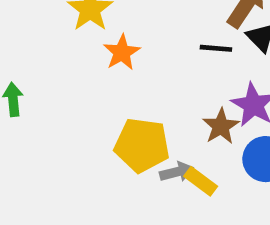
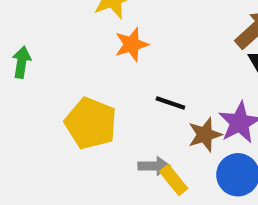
black line: (216, 48) -> (170, 103), moved
yellow pentagon: (142, 145) -> (91, 123), moved

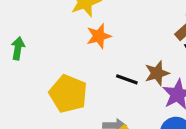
brown star: (205, 135) -> (157, 73), moved

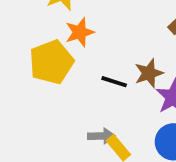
yellow pentagon: (68, 94) -> (51, 62), moved, turned 30

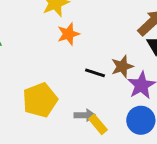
yellow pentagon: (51, 62) -> (40, 100), moved

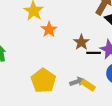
brown star: (122, 66) -> (81, 42), moved
black line: (95, 73) -> (94, 53), moved

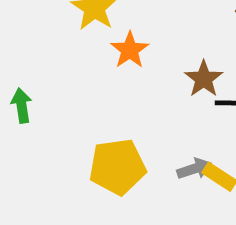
yellow pentagon: (43, 81) -> (117, 167), turned 30

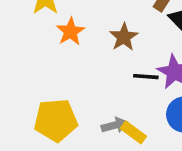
brown star: (204, 79) -> (124, 37), moved

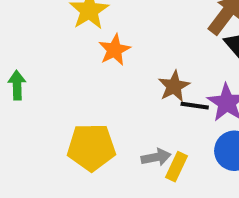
brown star: (124, 37) -> (174, 86), moved
yellow rectangle: (133, 132) -> (176, 167), turned 75

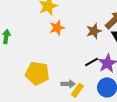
brown star: (174, 86) -> (94, 31), moved
black line: (195, 106) -> (92, 62), turned -48

